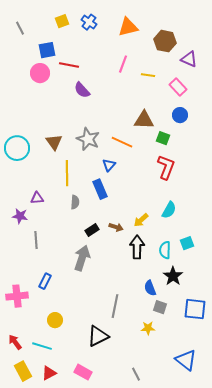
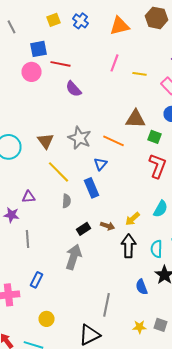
brown hexagon: (165, 41) -> (156, 18), moved
yellow line: (67, 173) -> (58, 172), turned -45
gray square: (160, 307) -> (160, 325), moved

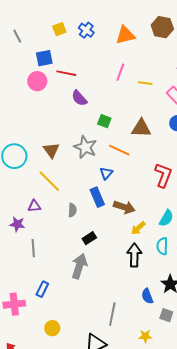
green square: (154, 137) -> (104, 121), moved
yellow line: (58, 172) -> (49, 181), moved
brown arrow: (108, 226) -> (124, 207), moved, size x1.5
cyan semicircle: (156, 249) -> (162, 246), moved
gray square: (160, 325) -> (166, 315), moved

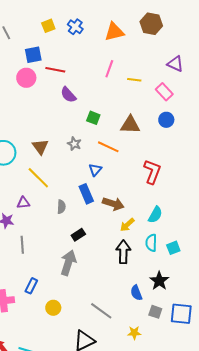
gray star: (85, 147) -> (74, 144), size x0.6
gray line: (112, 314) -> (101, 311), turned -65
yellow circle: (52, 328) -> (53, 308), moved

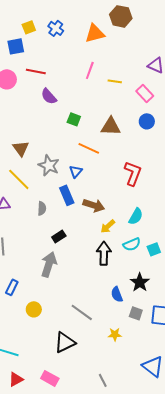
brown hexagon: (151, 24) -> (121, 16), moved
blue square: (33, 55) -> (16, 46), moved
gray star: (74, 144) -> (49, 165), moved, size x1.5
cyan semicircle: (151, 243) -> (132, 244), turned -114

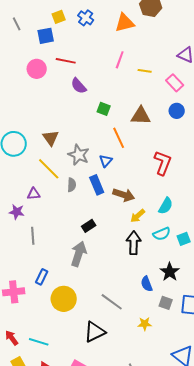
orange line: (89, 148) -> (119, 138), turned 40
gray semicircle: (42, 208) -> (72, 185), moved
yellow circle: (34, 309) -> (64, 299), size x1.6

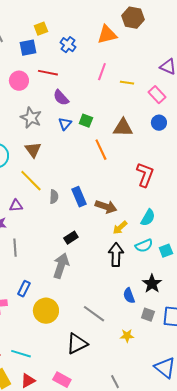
blue cross: (86, 18) -> (68, 45), moved
gray star: (79, 155) -> (31, 118), moved
blue triangle: (106, 161) -> (65, 124), moved

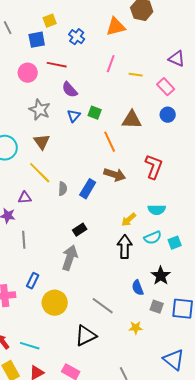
blue rectangle: (79, 197) -> (88, 189), turned 54
brown arrow: (106, 207) -> (115, 175), moved
cyan semicircle: (148, 218) -> (157, 210), turned 60

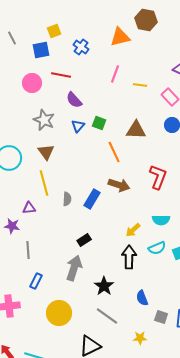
yellow line: (40, 173) -> (44, 183), turned 30
black star: (161, 276) -> (104, 286), moved
blue rectangle: (33, 281) -> (36, 281), moved

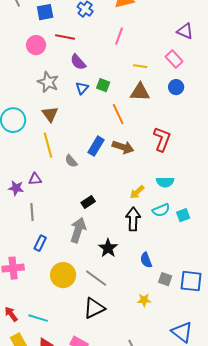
yellow line: (140, 85) -> (140, 66), moved
gray semicircle: (67, 199) -> (71, 161), turned 136
blue rectangle: (92, 199) -> (96, 146), moved
purple triangle: (29, 208) -> (35, 179), moved
gray line: (107, 316) -> (96, 278), moved

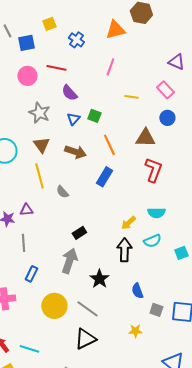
blue square: (45, 12) -> (26, 43), moved
brown triangle: (140, 92) -> (145, 138), moved
blue rectangle: (96, 146) -> (104, 177), moved
brown arrow: (123, 147) -> (75, 152), moved
cyan square: (183, 215) -> (181, 253), moved

